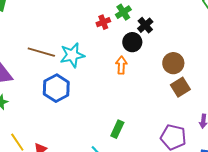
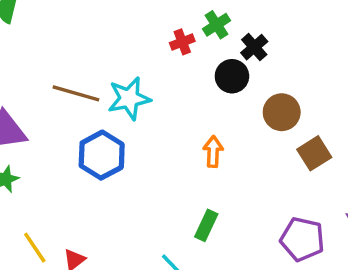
brown circle: (173, 63) -> (282, 112), moved
orange arrow: (121, 65) -> (213, 152), moved

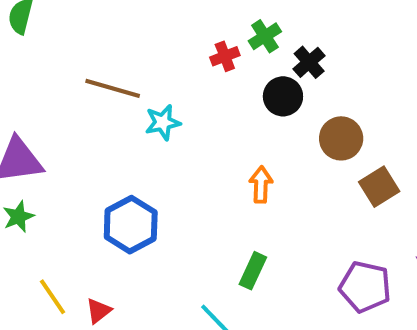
brown line: (76, 93) -> (113, 88), moved
cyan star: (129, 98) -> (163, 122), size x0.7
blue hexagon: (102, 155) -> (131, 225), moved

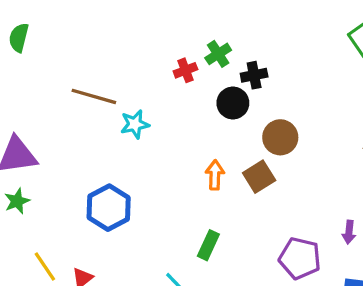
black cross: (309, 62) -> (254, 75), turned 30
brown square: (379, 187) -> (259, 177), moved

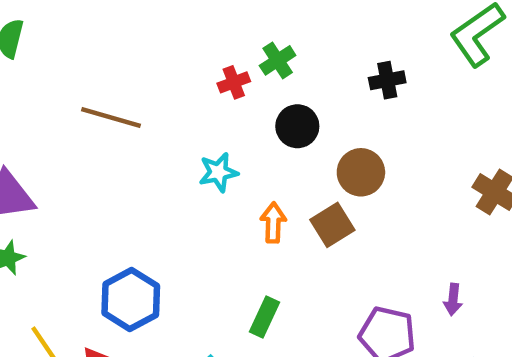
black cross: (254, 75) -> (387, 80), moved
cyan star: (135, 124) -> (218, 172), moved
blue hexagon: (109, 208) -> (131, 299), moved

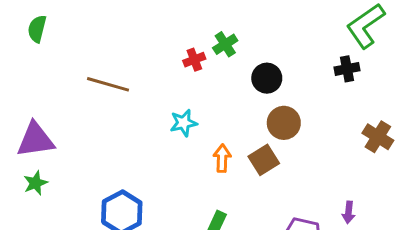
black cross: (387, 80) -> (347, 69), moved
black circle: (297, 126) -> (267, 78), moved

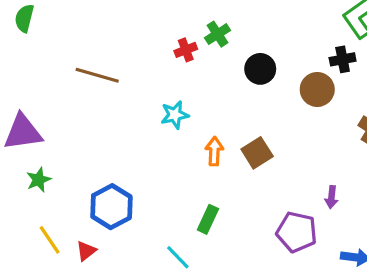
brown circle: (284, 123) -> (317, 89), moved
green star: (35, 183) -> (39, 180), moved
purple arrow: (349, 212) -> (331, 197), moved

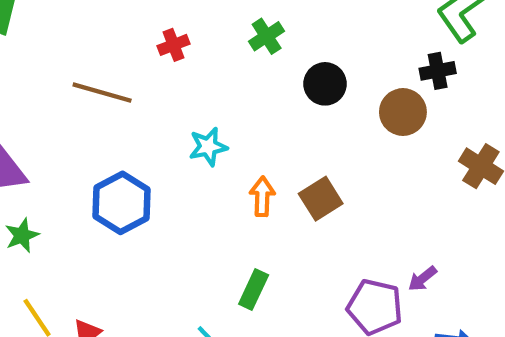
red cross: (186, 50) -> (173, 45), moved
purple arrow: (331, 197) -> (422, 279), moved, turned 45
blue hexagon: (111, 207) -> (122, 203), moved

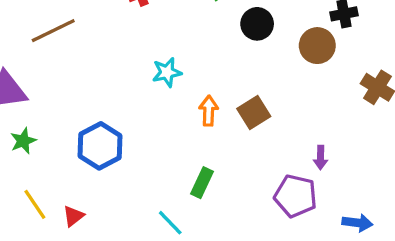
brown line: (102, 93) -> (53, 31), moved, turned -42
blue hexagon: (122, 203) -> (100, 146), moved
purple arrow: (422, 279) -> (321, 158), moved, turned -50

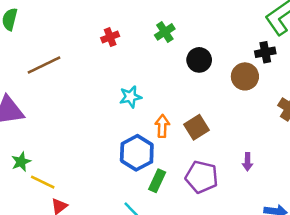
green star: (23, 141) -> (21, 162), moved
blue hexagon: (100, 146) -> (137, 153), moved
purple pentagon: (296, 196) -> (202, 177), moved
yellow line: (35, 204) -> (43, 182), moved, turned -30

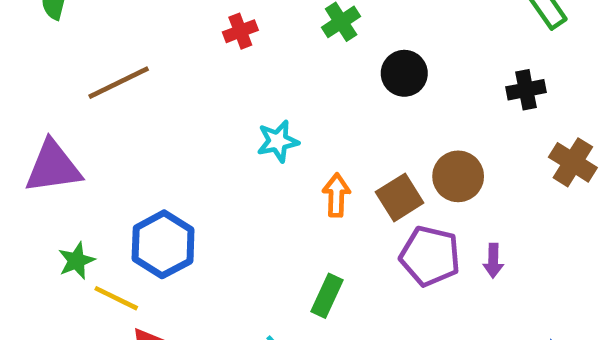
black cross: (265, 52) -> (526, 90), moved
brown circle: (245, 76) -> (458, 176), moved
blue hexagon: (137, 153) -> (163, 244), moved
purple pentagon: (202, 177) -> (430, 256), moved

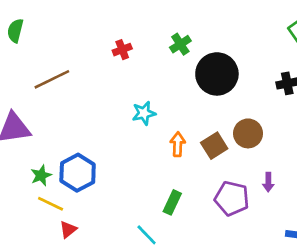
black circle: (404, 73) -> (217, 74), size x1.6
purple pentagon: (430, 256) -> (232, 198), moved
green star: (76, 261) -> (41, 175), moved

